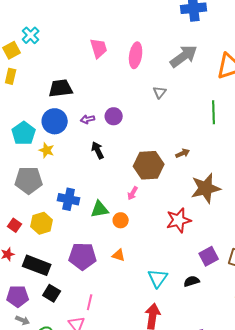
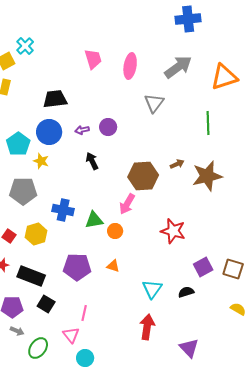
gray triangle: (160, 92) -> (154, 103), size x1.5
brown star: (206, 188) -> (207, 176), moved
pink arrow: (133, 193) -> (127, 204), size x1.5
red star: (179, 220) -> (173, 231), turned 30

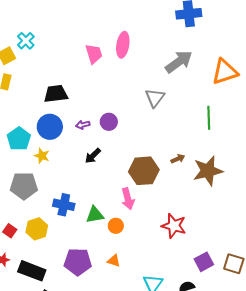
pink ellipse: (130, 66) -> (123, 45), moved
black arrow: (92, 161) -> (93, 156), turned -108
pink arrow: (127, 204) -> (128, 199), turned -45

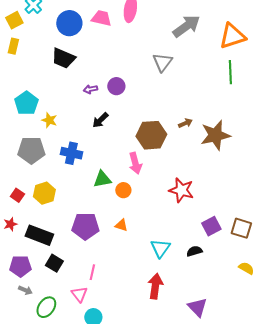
pink trapezoid: (94, 54) -> (101, 18), turned -60
black trapezoid: (56, 94) -> (63, 58), turned -150
green line: (209, 118) -> (230, 72), moved
blue circle: (50, 127) -> (69, 23), moved
blue cross: (64, 205) -> (71, 153), moved

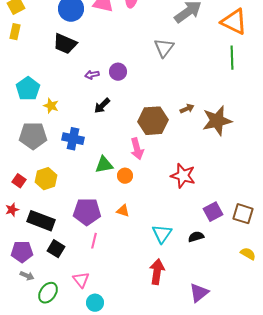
orange triangle: (232, 36) -> (234, 22), turned 44
pink line: (92, 272) -> (94, 241), moved
purple triangle: (197, 307) -> (199, 293), turned 35

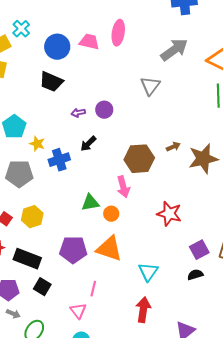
blue cross: (73, 139) -> (59, 160), moved, turned -30
orange triangle: (123, 211) -> (109, 249), size x2.0
black semicircle: (196, 237) -> (195, 275), moved
pink line: (94, 241) -> (93, 289), moved
pink triangle: (81, 280) -> (78, 311), moved

